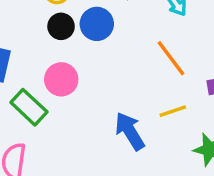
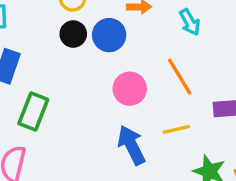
pink circle: (61, 79) -> (130, 89), moved
green rectangle: (29, 107) -> (33, 111), turned 63

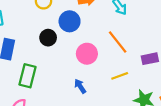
black circle: (73, 34) -> (48, 38), moved
blue arrow: (131, 145) -> (80, 86), moved, size x0.6

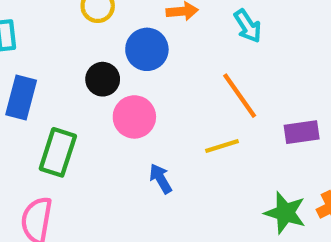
pink circle: (87, 54) -> (134, 117), moved
yellow line: (120, 76) -> (222, 146), moved

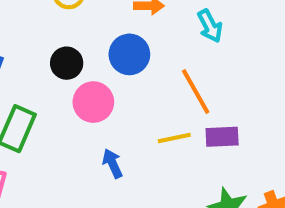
blue circle: (147, 49) -> (129, 54), moved
purple rectangle: (302, 132) -> (222, 137), moved

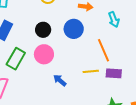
pink circle: (93, 102) -> (44, 54), moved
blue arrow: (113, 163) -> (60, 80), turned -32

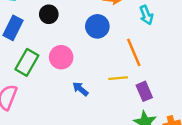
black circle: (43, 30) -> (49, 14), moved
purple rectangle: (114, 73) -> (144, 91), moved, turned 63

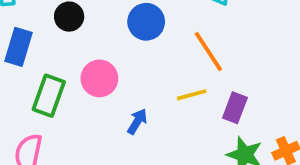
blue arrow: (80, 89) -> (137, 121), turned 91
purple rectangle: (144, 91) -> (235, 108), turned 54

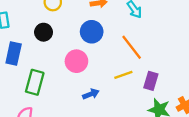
pink circle: (99, 78) -> (76, 61), moved
blue arrow: (137, 121) -> (91, 94), turned 42

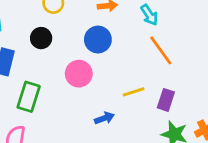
orange line: (132, 47) -> (161, 50), moved
blue arrow: (91, 94) -> (104, 118), moved

